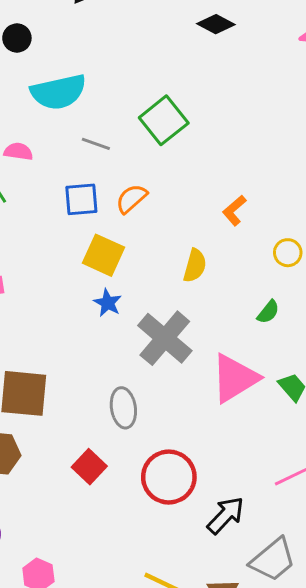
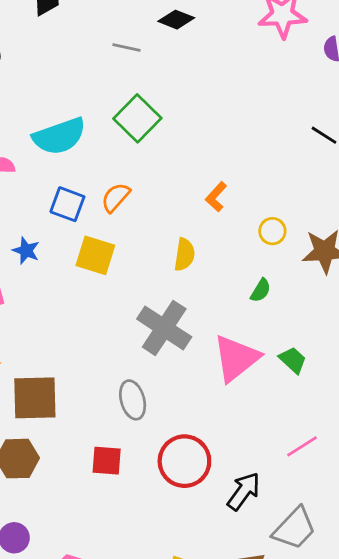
cyan semicircle: (58, 92) -> (59, 136), moved
gray line: (96, 144) -> (127, 48), moved
blue square: (81, 199) -> (67, 204), turned 32
blue star: (108, 303) -> (26, 251), moved
red square: (89, 467) -> (107, 461), turned -32

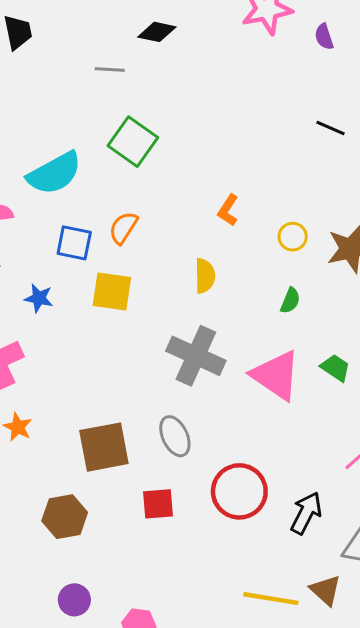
pink triangle: (236, 358) -> (276, 375), turned -38
brown square: (35, 398) -> (104, 447), moved

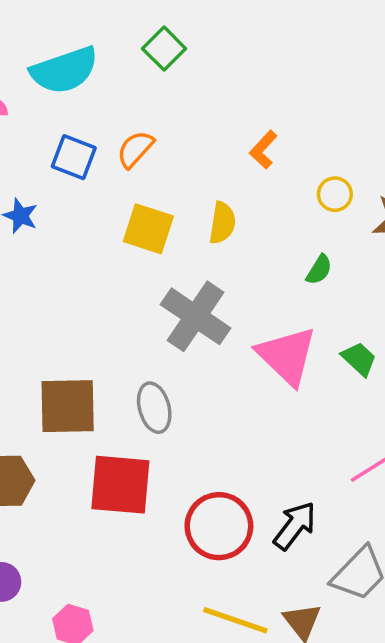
green square: (133, 142) -> (164, 49), size x0.7
yellow square: (112, 292) -> (148, 229), moved
red circle: (239, 491) -> (219, 526), moved
red square: (158, 504) -> (120, 485), size x1.6

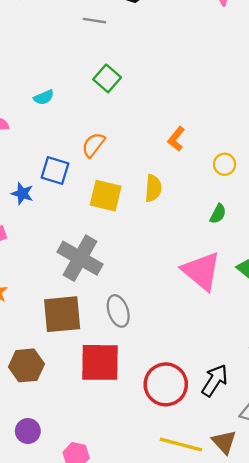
cyan semicircle: (64, 70) -> (44, 97), size x0.5
blue square: (74, 157) -> (55, 170), moved
gray cross: (196, 316) -> (80, 258), moved

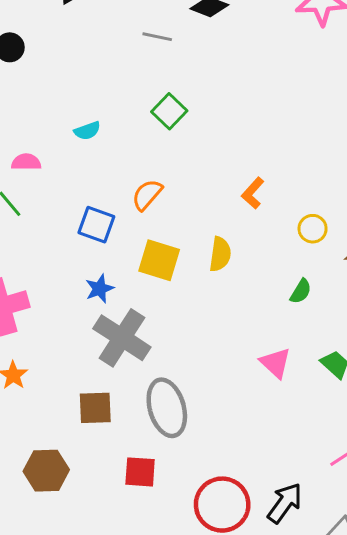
blue star: (22, 193) -> (100, 289), moved, turned 30
pink triangle: (201, 271) -> (276, 363), size x0.6
gray ellipse: (118, 311) -> (167, 408), size x1.4
brown square: (62, 314) -> (95, 408), size x0.7
red square: (100, 362) -> (140, 472), size x0.6

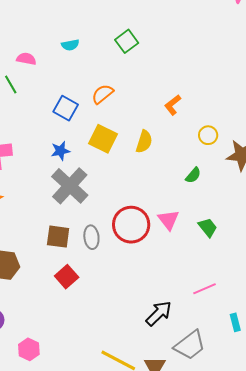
brown square: (95, 408) -> (58, 237), moved
gray ellipse: (167, 408) -> (91, 237), size x0.6
red square: (140, 472) -> (67, 277), turned 35
red circle: (222, 505) -> (131, 225), moved

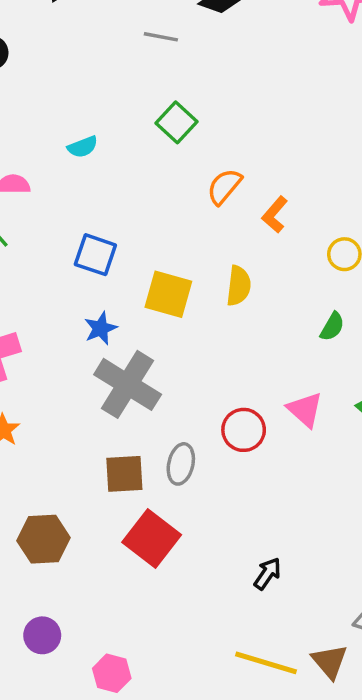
orange semicircle: (102, 94) -> (224, 187), moved
red circle: (131, 225) -> (244, 430), size x0.7
gray ellipse: (91, 237) -> (181, 464), turned 30
red square: (67, 277) -> (152, 538), size x1.4
black arrow: (159, 313) -> (267, 574), moved, size x0.7

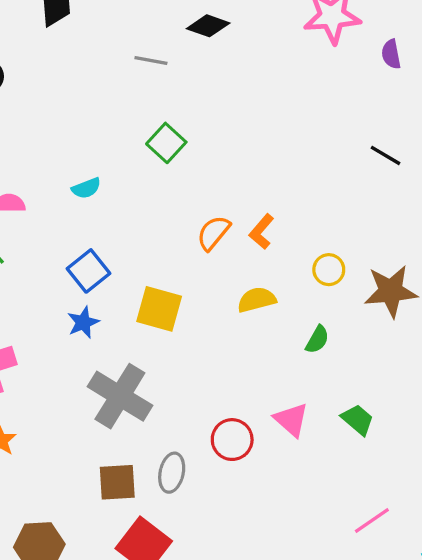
cyan semicircle: (83, 147) -> (86, 188), moved
orange semicircle: (224, 187) -> (213, 233), moved
blue square: (95, 255) -> (88, 271), turned 33
yellow semicircle: (239, 286) -> (257, 300), moved, turned -111
blue star: (100, 328) -> (83, 322), moved

